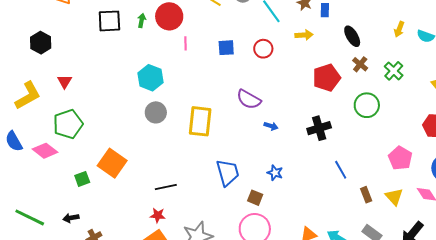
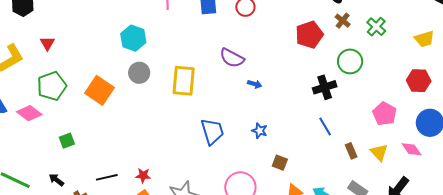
black cross: (319, 128) -> (325, 87), moved
orange square: (112, 163) -> (99, 90), moved
black line: (166, 187) -> (107, 177), moved
brown square: (255, 198) -> (280, 163), moved
black arrow: (71, 218) -> (56, 180), turned 49

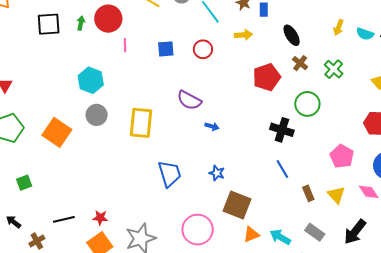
black cross: (325, 87) -> (282, 130), turned 35
brown square: (280, 163) -> (237, 205), size x1.8

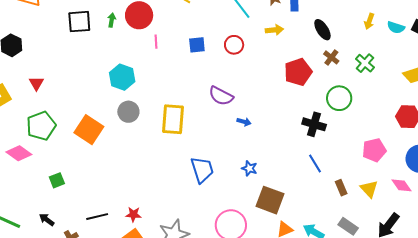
pink pentagon: (342, 156) -> (374, 150), turned 30

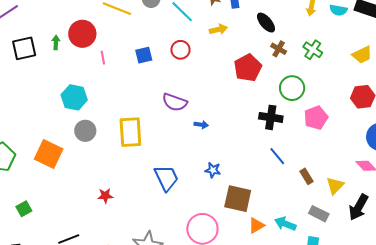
pink pentagon: (374, 150) -> (316, 118), moved
yellow triangle: (369, 189) -> (335, 186), moved, turned 36
red star: (133, 214) -> (105, 196), moved

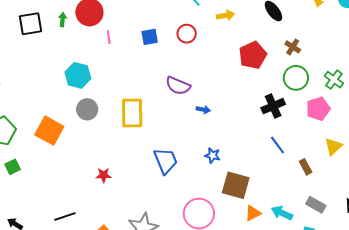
brown cross: (279, 49) -> (293, 47), moved
green cross: (313, 50) -> (334, 80), moved
black cross: (271, 117) -> (273, 106), turned -35
yellow triangle: (335, 186) -> (333, 147), moved
green square: (24, 209) -> (13, 167), moved

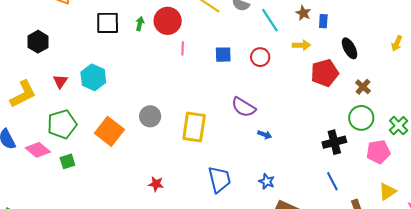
red pentagon: (253, 55) -> (325, 73), moved
cyan hexagon: (78, 75) -> (93, 77), moved

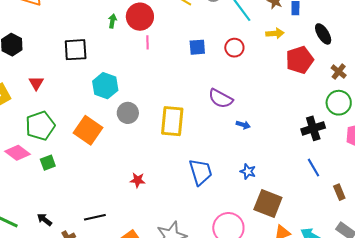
black square: (108, 23) -> (76, 50), moved
pink line: (183, 48) -> (148, 42), moved
cyan hexagon: (93, 77) -> (105, 86), moved

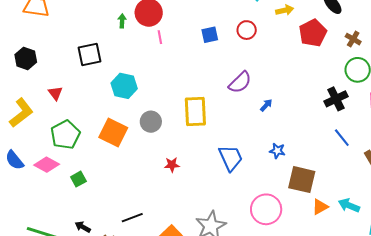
purple semicircle: (221, 99) -> (240, 82), turned -65
gray circle: (128, 113) -> (151, 122), moved
blue arrow: (243, 125) -> (266, 105), turned -56
green square: (48, 163) -> (78, 179), moved
red star: (138, 180) -> (172, 165), moved

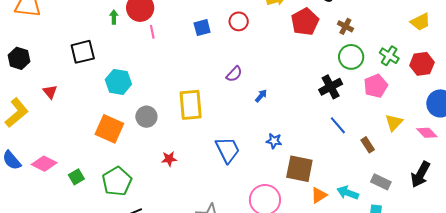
purple semicircle: (240, 82) -> (234, 74), size x0.7
green pentagon: (65, 135) -> (117, 181), moved

